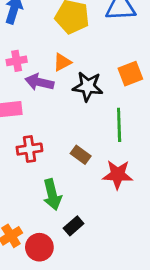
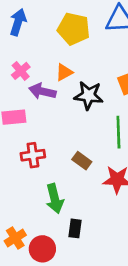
pink cross: (17, 61) -> (21, 71), turned -30
black rectangle: (74, 226) -> (75, 228), turned -42

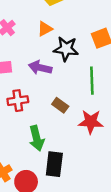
purple arrow: (42, 91) -> (40, 68), moved
black rectangle: (75, 228) -> (54, 164), size x1.5

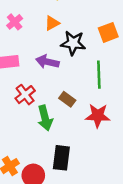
red cross: (18, 101) -> (25, 95), turned -30
green arrow: (37, 138) -> (45, 118), moved

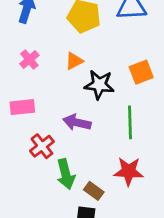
purple arrow: (47, 62) -> (77, 122), moved
brown rectangle: (67, 99) -> (94, 191), moved

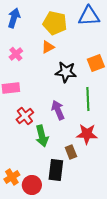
orange triangle: (74, 61) -> (48, 47), moved
purple arrow: (77, 122) -> (58, 110), moved, turned 54
brown rectangle: (94, 191) -> (71, 152), moved, turned 32

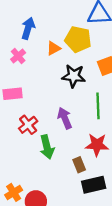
blue arrow: (14, 18) -> (28, 28), moved
yellow pentagon: (55, 23) -> (78, 39), moved
black rectangle: (56, 170) -> (94, 185), moved, turned 70

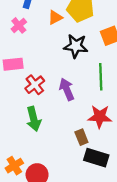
red cross: (28, 125) -> (35, 85), moved
green arrow: (47, 147) -> (34, 119), moved
black rectangle: (94, 185) -> (96, 158), turned 30

